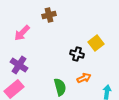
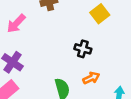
yellow square: (96, 43) -> (100, 14), moved

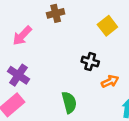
orange arrow: (91, 78) -> (110, 81), moved

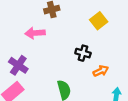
pink arrow: (22, 36) -> (35, 33), moved, turned 42

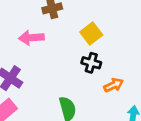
yellow square: (99, 21) -> (91, 33), moved

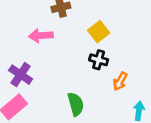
orange arrow: (114, 85) -> (120, 81), turned 144

